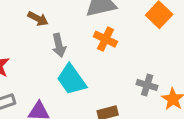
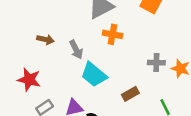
brown arrow: (38, 19) -> (45, 40), moved

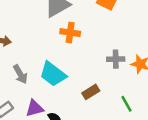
gray arrow: (76, 50) -> (20, 74), moved

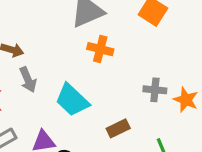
gray arrow: (20, 74) -> (28, 80), moved

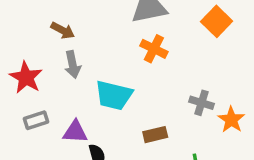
cyan trapezoid: (72, 100) -> (114, 95), turned -42

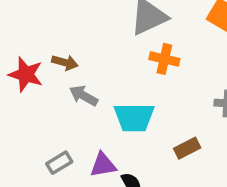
gray arrow: (73, 65) -> (84, 96), turned 144
red star: (26, 77) -> (26, 74), moved

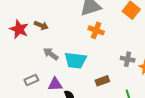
gray arrow: (84, 96) -> (51, 54), moved

